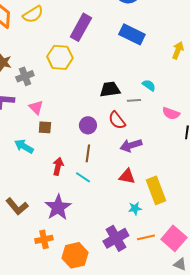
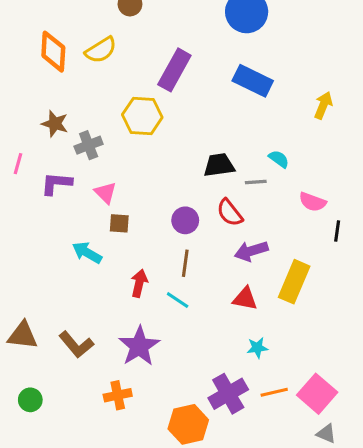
yellow rectangle: (156, 190) -> (294, 282), moved, turned 44
orange hexagon: (75, 255) -> (188, 424), moved

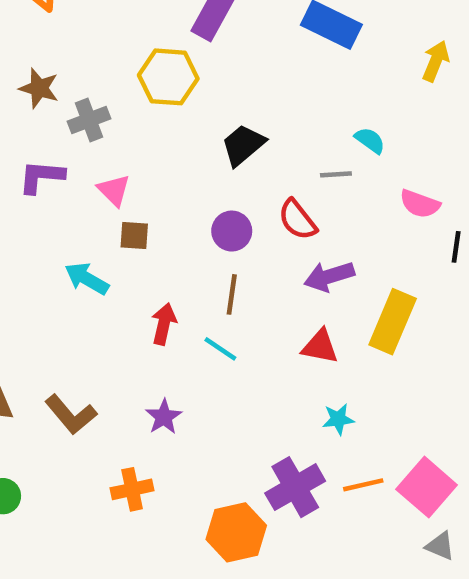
black trapezoid: (219, 165) -> (243, 145), moved, turned -32
purple star: (139, 346) -> (164, 417), size x0.6

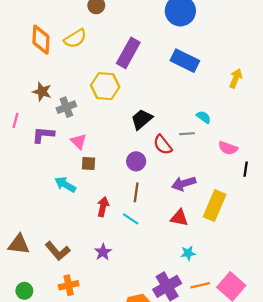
red semicircle: (297, 220) -> (163, 145), moved
orange cross: (132, 489) -> (69, 285), moved

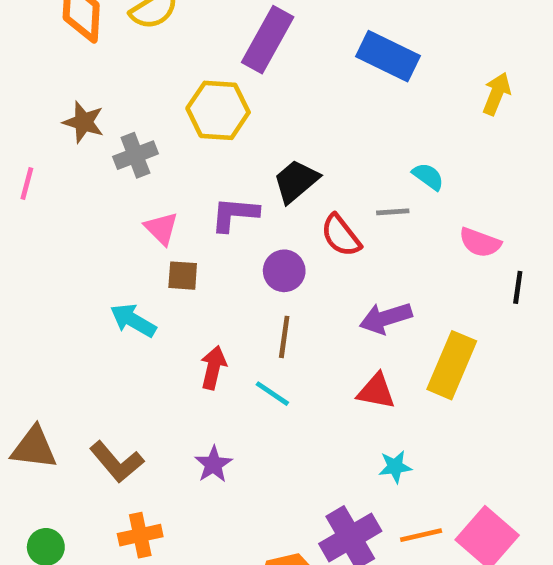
purple L-shape: (43, 135) -> (235, 214), moved

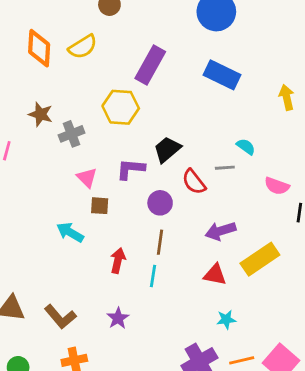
yellow arrow: (497, 94) -> (287, 97), turned -35
yellow rectangle: (452, 365) -> (260, 259), turned 33
cyan line: (272, 394) -> (153, 276), turned 65

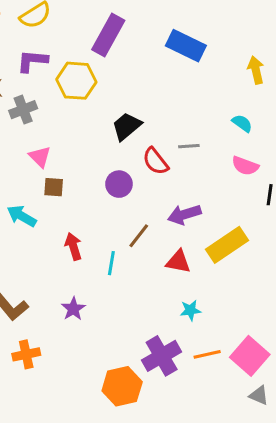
cyan semicircle: (246, 147) -> (242, 123), moved
purple L-shape: (131, 169) -> (32, 61), moved
brown line: (160, 242) -> (139, 236), moved, turned 30
red arrow: (118, 260) -> (73, 246), turned -30

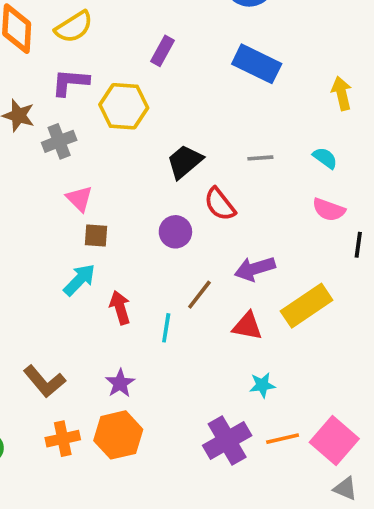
purple rectangle: (108, 35) -> (163, 51), size x0.6
gray line: (189, 146) -> (260, 158), moved
cyan arrow: (22, 216) -> (79, 280), moved, turned 104
orange hexagon: (122, 386) -> (118, 435), moved

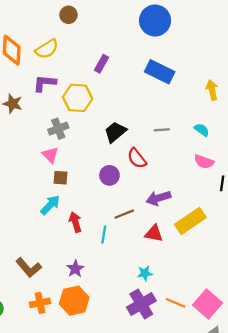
gray cross: (59, 141) -> (58, 129), moved
brown line: (199, 295) -> (124, 214), turned 30
cyan star: (262, 385) -> (145, 273), moved
orange line: (283, 439) -> (176, 303), turned 36

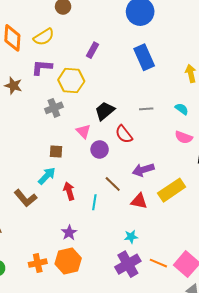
blue rectangle: (160, 72) -> (144, 57), turned 40
pink triangle: (50, 155) -> (83, 131), moved
brown line: (124, 214) -> (113, 184), turned 66
brown L-shape: (29, 268) -> (26, 198), moved

